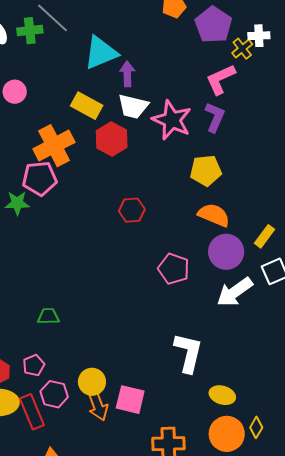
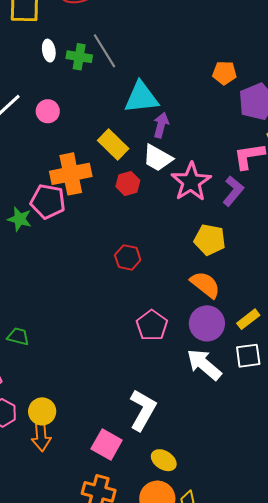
red hexagon: (112, 139) -> (128, 183), size x0.7
white arrow: (235, 292) -> (204, 365), turned 60
pink square: (130, 400) -> (107, 445), moved

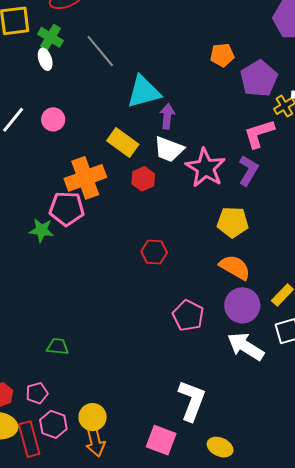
green cross: (79, 57) -> (50, 37), moved, turned 30

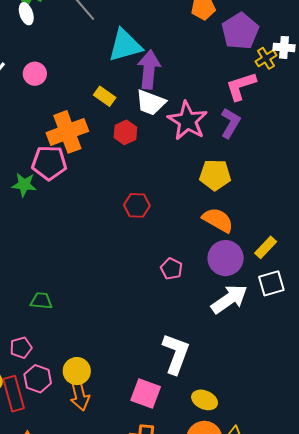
purple arrow: (167, 116) -> (149, 70), size x1.5
yellow rectangle: (123, 142) -> (105, 96), size x0.7
pink pentagon: (188, 316) -> (171, 269), size x0.7
white arrow: (246, 346) -> (229, 299), turned 114

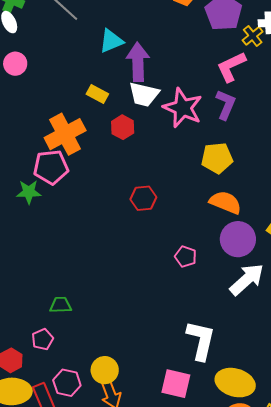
cyan triangle: (125, 45) -> (111, 41), size x0.7
pink circle: (35, 74) -> (15, 64), moved
pink pentagon: (21, 348) -> (43, 339), moved
yellow ellipse: (205, 400) -> (235, 383), size x1.5

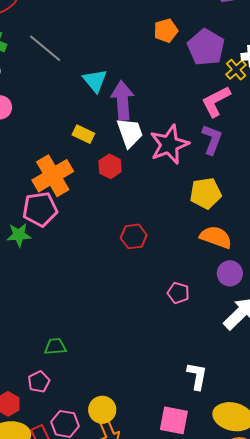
cyan triangle: (111, 41) -> (95, 81), turned -44
white trapezoid: (144, 94) -> (130, 133), turned -120
pink star: (183, 108) -> (169, 144), turned 30
purple circle: (238, 239) -> (230, 273), size x0.7
white L-shape: (201, 340) -> (197, 376), size x0.7

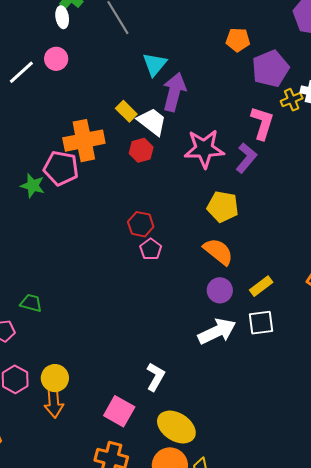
pink L-shape: (216, 101) -> (262, 123), turned 116
white trapezoid: (130, 133) -> (152, 122), moved, turned -52
pink pentagon: (178, 293) -> (151, 249), moved

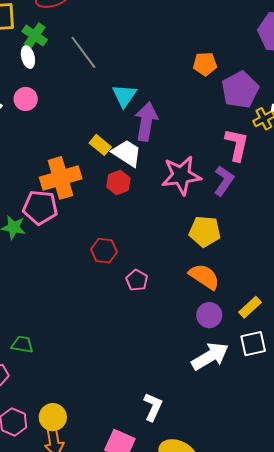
red hexagon: (141, 224) -> (104, 251), moved

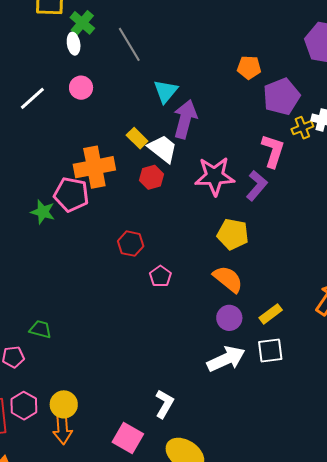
pink circle: (26, 99) -> (81, 88), moved

